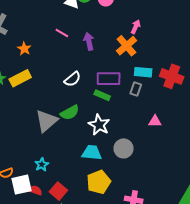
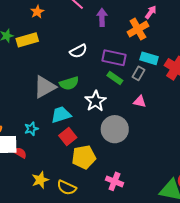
green rectangle: (102, 95) -> (115, 78), moved
pink triangle: (155, 121) -> (140, 102), moved
gray circle: (124, 148) -> (115, 129), size x1.4
cyan trapezoid: (92, 153) -> (61, 115), moved, turned -35
red square: (58, 191) -> (68, 136), moved

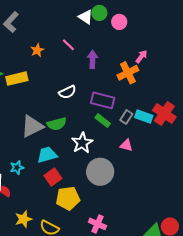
orange star: (37, 12) -> (37, 50), moved
cyan rectangle: (149, 58) -> (144, 117), moved

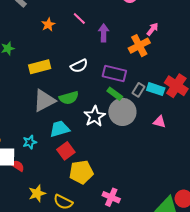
yellow rectangle: (17, 79) -> (40, 67), moved
pink triangle: (126, 145) -> (159, 122), moved
gray circle: (100, 172) -> (122, 112), moved

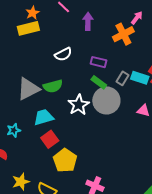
yellow rectangle: (40, 67) -> (28, 28), moved
purple rectangle: (114, 74) -> (99, 62), size x0.7
yellow pentagon: (81, 172) -> (65, 160), turned -30

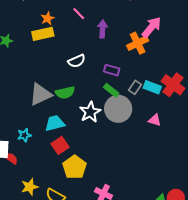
pink arrow: (137, 18) -> (152, 27), size x1.6

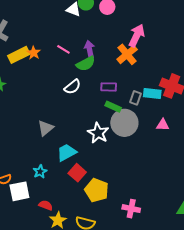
pink line: (79, 14) -> (63, 49), moved
yellow rectangle: (43, 34) -> (19, 55), moved
green semicircle: (65, 93) -> (86, 64), moved
gray triangle: (40, 94) -> (46, 128), size x0.7
red semicircle: (11, 158) -> (46, 205), moved

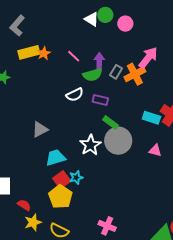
purple rectangle: (109, 87) -> (100, 100), moved
gray rectangle: (136, 98) -> (116, 72), moved
cyan star: (40, 172) -> (76, 178), moved
yellow pentagon: (97, 190) -> (61, 197), moved

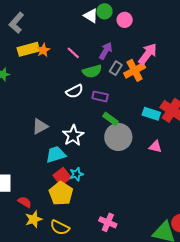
purple arrow: (99, 62) -> (106, 51), moved, turned 30
white star: (90, 145) -> (73, 135), moved

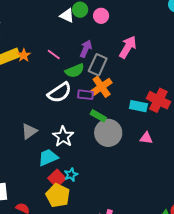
gray rectangle: (116, 68) -> (98, 65), size x1.5
orange cross: (135, 70) -> (102, 87), moved
white semicircle: (75, 91) -> (60, 93), size x1.4

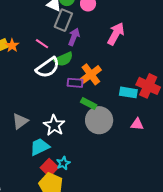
gray rectangle: (98, 65) -> (63, 20), moved
white semicircle: (60, 93) -> (48, 68), moved

